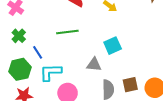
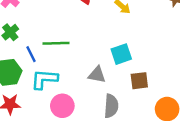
green line: (67, 32) -> (56, 43), moved
brown square: (130, 85) -> (139, 81), moved

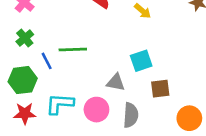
cyan L-shape: (44, 79) -> (60, 104), moved
pink circle: (62, 106) -> (96, 110), moved

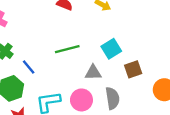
green line: (73, 49) -> (67, 49), moved

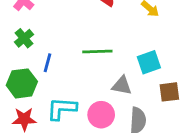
blue line: (29, 67) -> (48, 63), turned 42

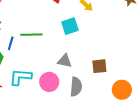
green line: (97, 51) -> (31, 35), moved
cyan square: (149, 62) -> (70, 26), moved

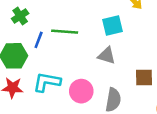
gray triangle: (65, 61) -> (107, 56), moved

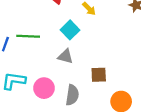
cyan square: (113, 26) -> (70, 30), turned -30

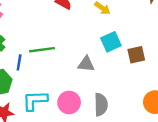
cyan square: (70, 30) -> (111, 42), moved, turned 30
brown square: (99, 75) -> (136, 55), moved

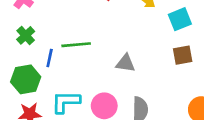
cyan square: (111, 42) -> (180, 19), moved

